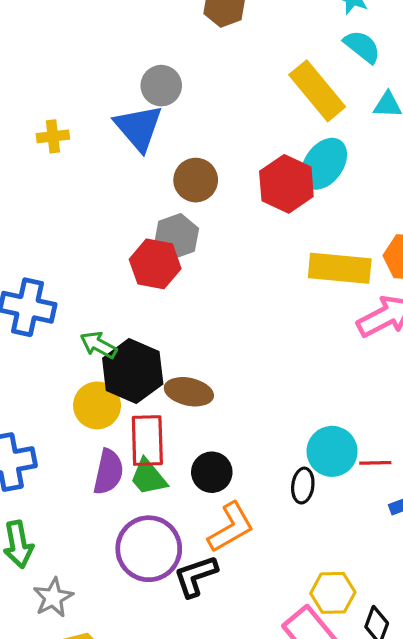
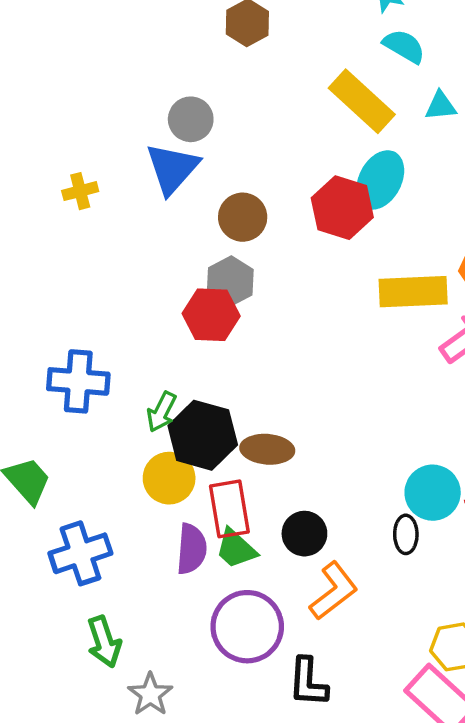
blue triangle: (139, 128) -> (172, 169), turned 30
green arrow: (99, 345) -> (162, 412), turned -84
black L-shape: (196, 576) -> (308, 682), moved, turned -60

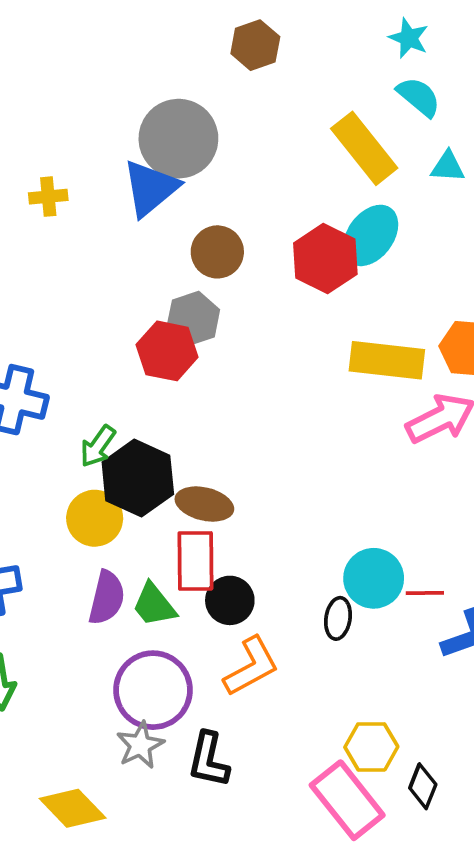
gray circle: (191, 119) -> (178, 139), size x1.6
red rectangle: (229, 509) -> (195, 561), moved
gray star: (150, 694) -> (140, 745), moved

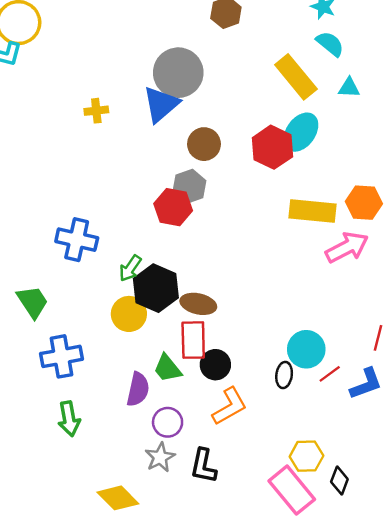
red line: (425, 593) -> (330, 374), moved, turned -35
purple semicircle: (107, 598) -> (138, 389), moved
purple circle: (153, 690) -> (168, 422), size x0.6

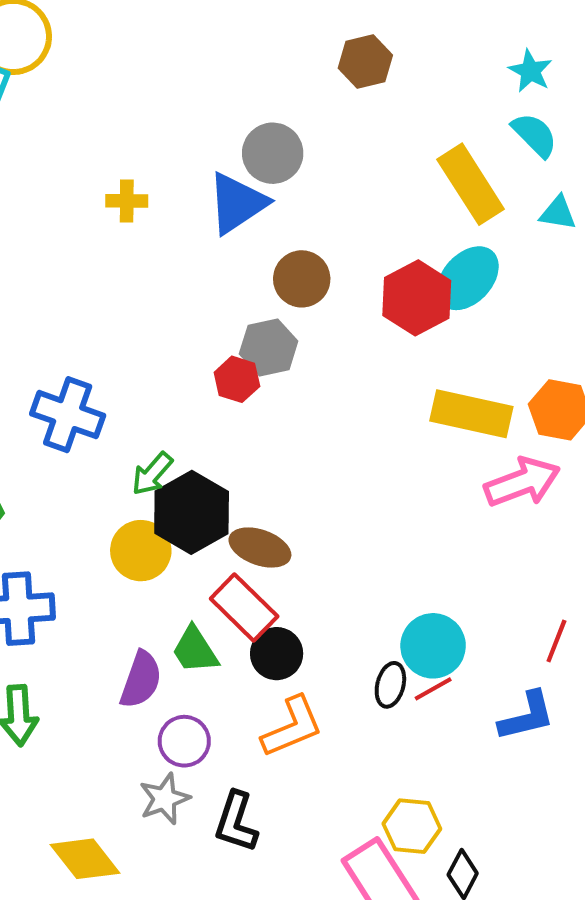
gray circle: (178, 73) -> (273, 153), size x0.7
red hexagon: (173, 207) -> (237, 379), size x0.7
red rectangle: (193, 340) -> (244, 607), turned -51
red line: (330, 374) -> (433, 689), moved

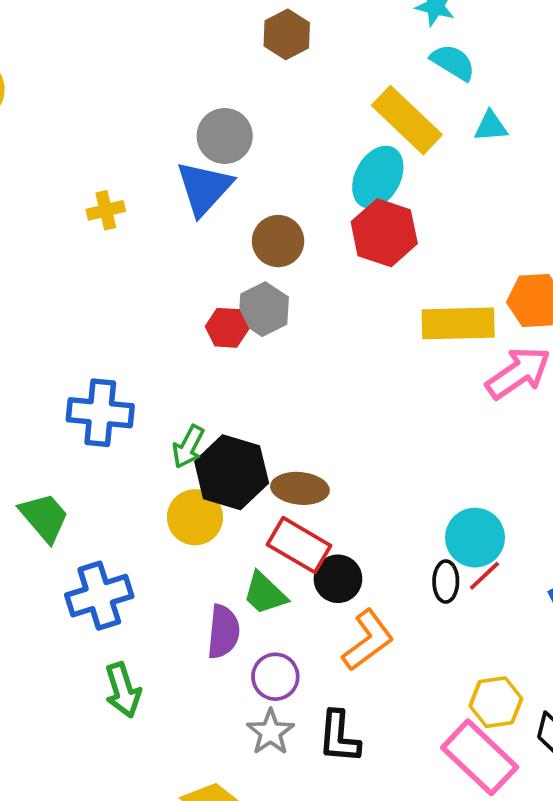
cyan ellipse: (468, 278) -> (378, 177), moved
red hexagon: (237, 379) -> (227, 328), moved

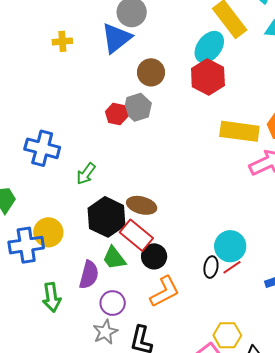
black hexagon: (232, 472) -> (106, 217), moved
yellow circle: (195, 517) -> (48, 232), moved
green arrow: (123, 690) -> (52, 297), moved

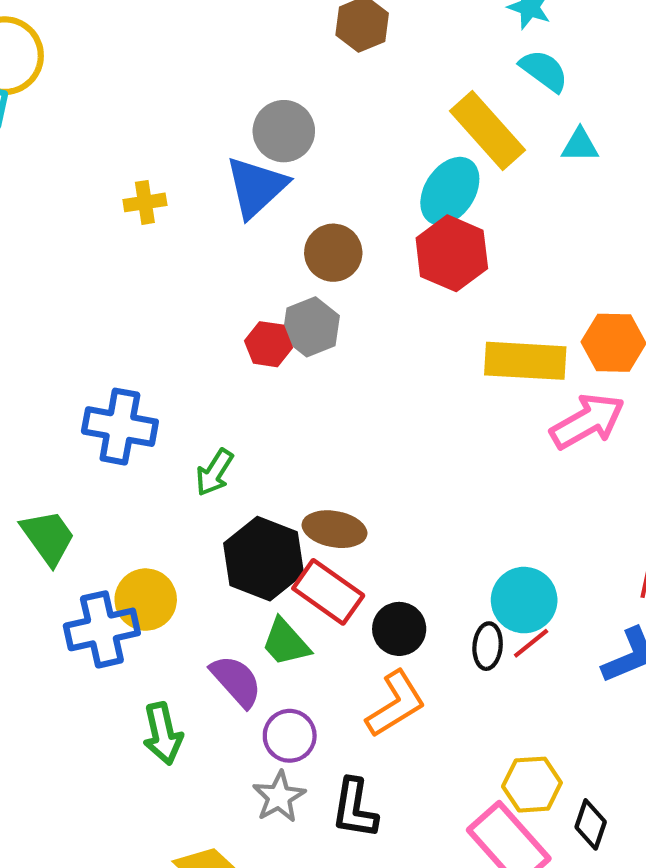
black circle: (154, 256) -> (399, 629), moved
purple semicircle: (89, 275) -> (236, 681), turned -52

